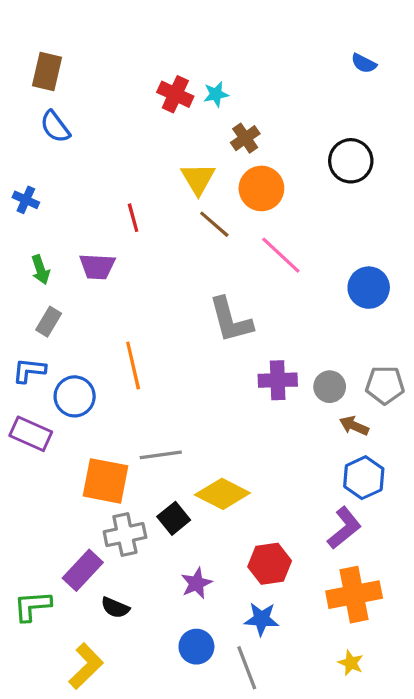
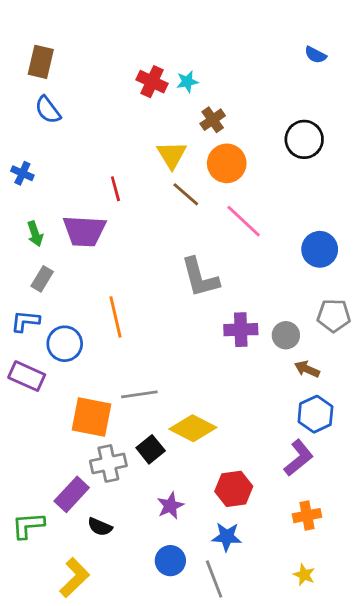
purple trapezoid: (97, 266) -> (84, 231), size x1.4
gray pentagon: (385, 385) -> (334, 316), moved
orange cross: (354, 595) -> (307, 516), size x0.6

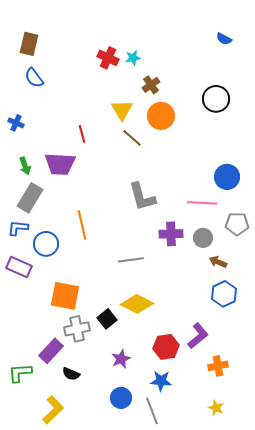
pink line: (244, 221) -> (202, 203), moved, turned -40
gray rectangle: (42, 279) -> (30, 198), size x1.6
gray line: (139, 394) -> (131, 260), moved
purple L-shape: (299, 458) -> (198, 336), moved

